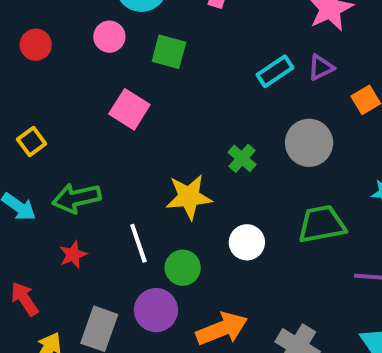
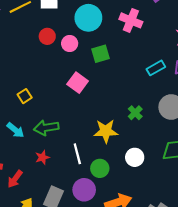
red circle: (36, 45) -> (47, 36), moved
green square: (169, 52) -> (101, 54), turned -36
red arrow: (24, 299) -> (15, 179), turned -114

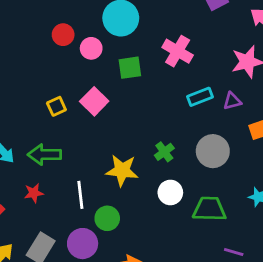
pink cross: (131, 20) -> (178, 51), moved
yellow square: (25, 96) -> (56, 106), moved
white circle: (135, 157) -> (170, 192), moved

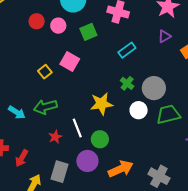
cyan rectangle: (200, 97) -> (127, 50), moved
gray circle: (213, 151) -> (154, 88), moved
red star: (34, 193) -> (55, 137), moved

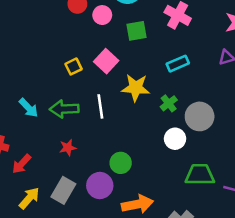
yellow star: (101, 104) -> (136, 88), moved
green trapezoid: (168, 114) -> (200, 175), moved
white line: (77, 128) -> (100, 106), moved

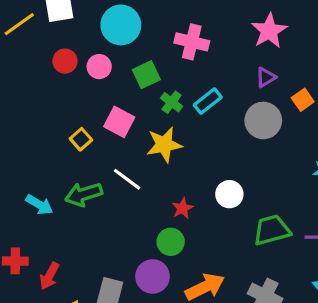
green cross: (169, 103) -> (172, 102), moved
white line: (100, 106) -> (127, 179), turned -30
gray circle: (200, 116) -> (263, 120), moved
red star: (68, 148) -> (183, 208), moved

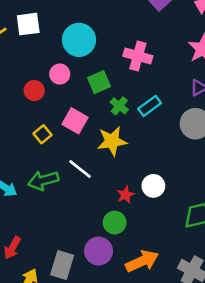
red circle: (65, 61) -> (34, 91), moved
white circle: (229, 194) -> (153, 186), moved

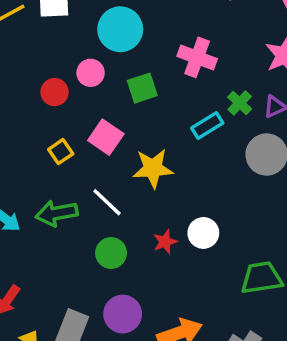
green cross: (119, 106) -> (240, 103), moved
green circle: (115, 223) -> (111, 253), moved

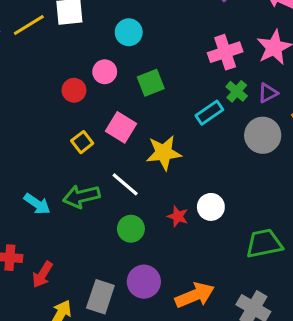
cyan circle: (120, 29) -> (129, 32), size x0.7
pink cross: (197, 57) -> (225, 52), moved, turned -36
red star: (165, 242) -> (178, 216), turned -30

